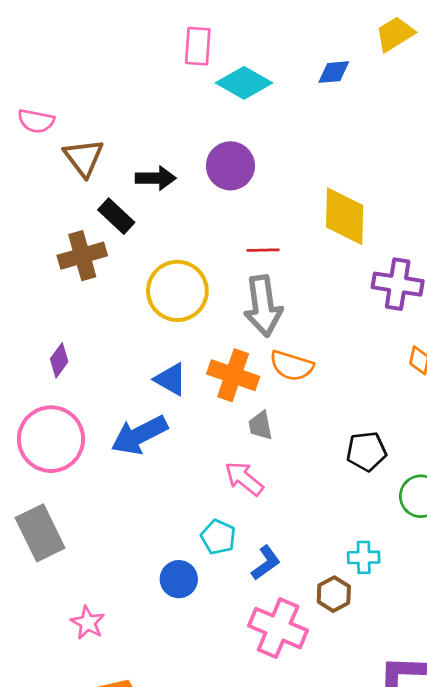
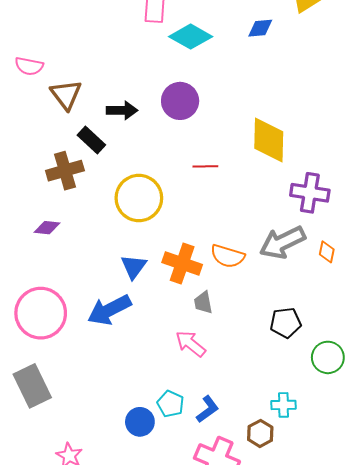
gray arrow: (263, 306) -> (282, 242), moved, turned 72
purple diamond: (59, 360) -> (47, 228), moved, turned 60
blue triangle: (171, 379) -> (134, 267), turned 36
cyan pentagon: (218, 537) -> (171, 404), moved

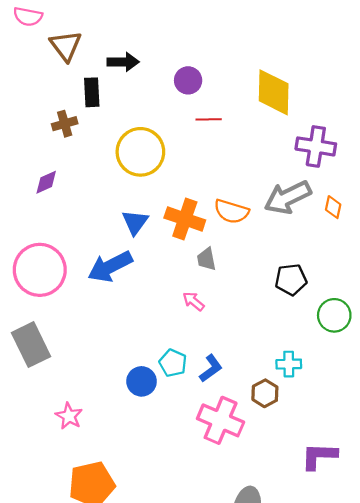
purple circle: (180, 101) -> (188, 80), moved, size x0.7
black rectangle: (91, 140) -> (92, 92), turned 44
brown cross: (65, 171) -> (65, 124), size x0.7
purple diamond: (47, 228) -> (46, 182), turned -30
pink arrow: (191, 344) -> (193, 301), size x0.7

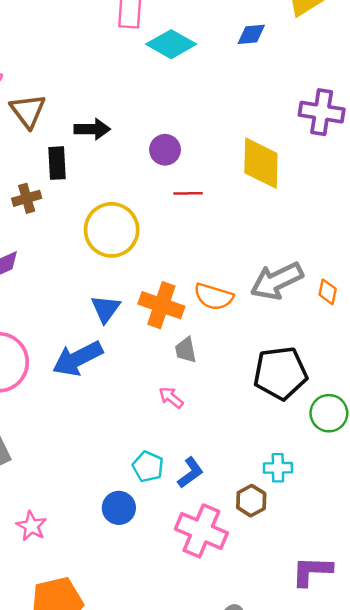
purple cross: (316, 146) -> (322, 112), moved
black pentagon: (291, 280) -> (280, 373), size x1.5
blue circle: (142, 381) -> (119, 508), moved

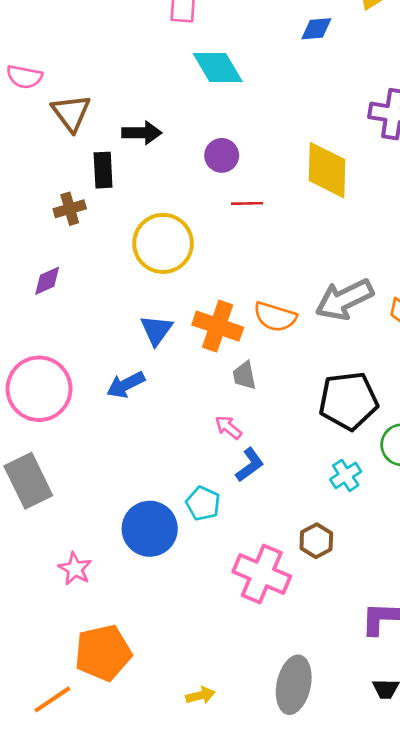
cyan diamond: (171, 44) -> (218, 67), moved, turned 30
blue arrow: (78, 359) -> (126, 385), size x0.7
cyan cross: (278, 468) -> (346, 475), moved, turned -32
blue L-shape: (191, 473) -> (250, 465), moved
blue circle: (119, 508) -> (150, 529), moved, size x1.5

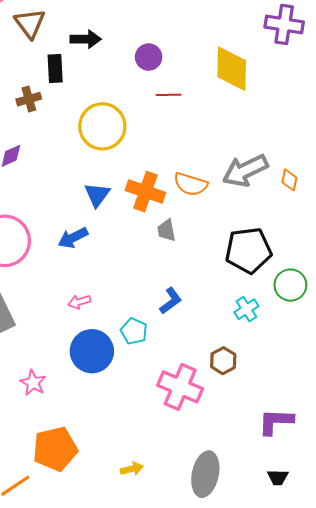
pink arrow: (228, 427) -> (79, 302), moved, turned -55
yellow arrow: (200, 695) -> (132, 469), moved

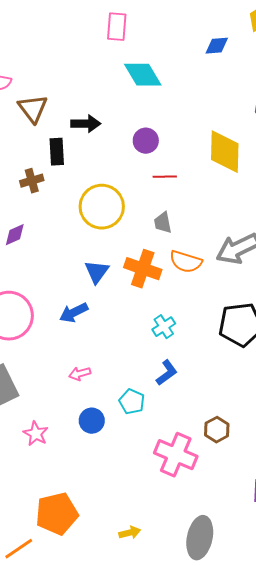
gray trapezoid: (166, 230) -> (163, 223), moved
cyan cross: (246, 309) -> (164, 327), moved
blue circle: (92, 351) -> (92, 421), size x0.6
pink star: (33, 383) -> (36, 434), moved

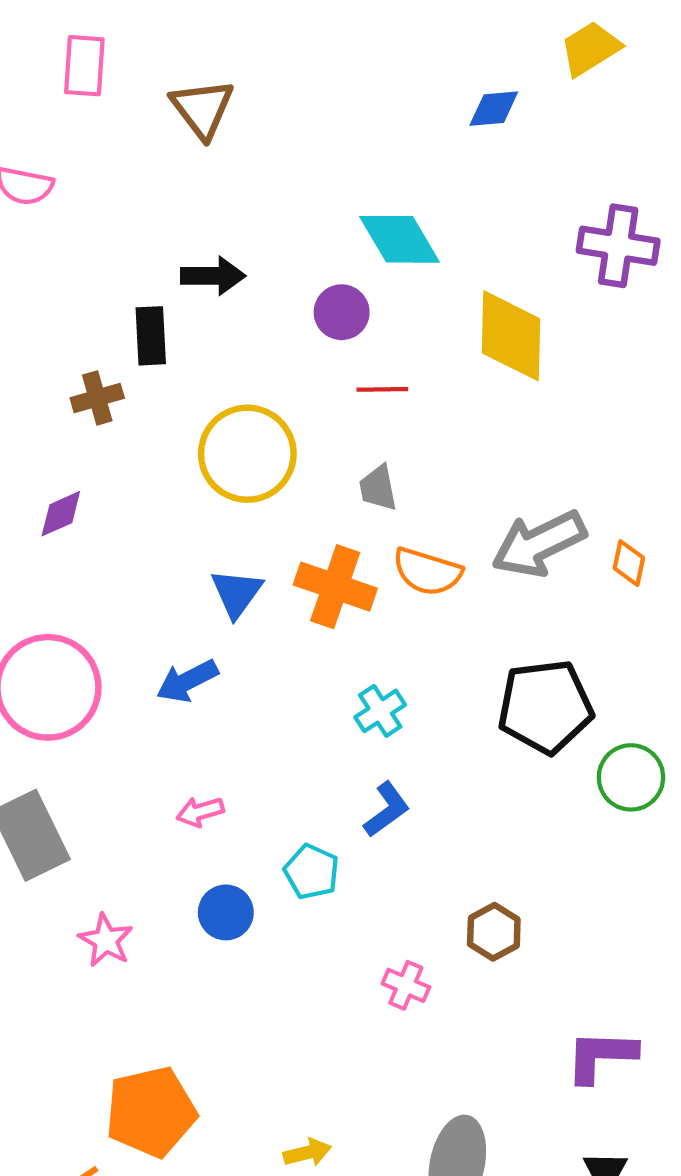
pink rectangle: (117, 27) -> (84, 66), moved
cyan diamond: (143, 75) -> (399, 239), moved
brown triangle: (33, 109) -> (202, 109), moved
pink cross: (176, 455) -> (406, 985), size x0.5

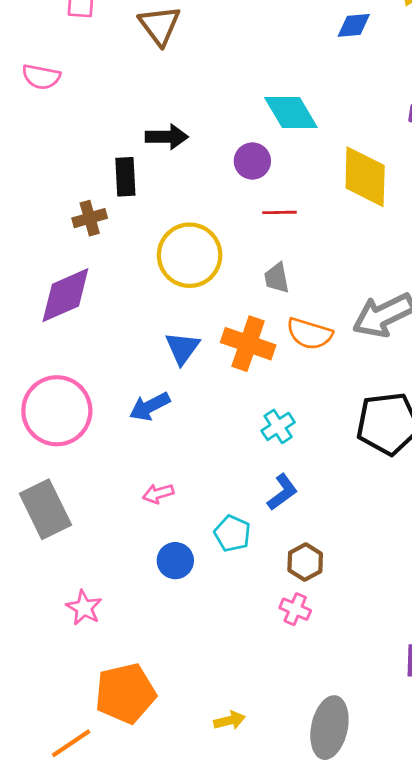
purple diamond: (61, 514) -> (65, 295), size x1.8
brown hexagon: (494, 932) -> (305, 562), moved
pink star: (106, 940) -> (84, 608), moved

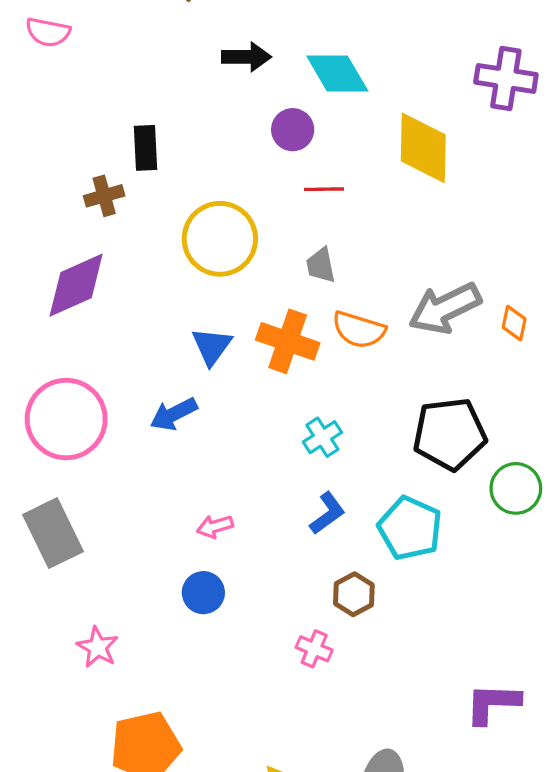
black arrow: (167, 137) -> (246, 57), moved
pink arrow: (158, 494) -> (215, 526), moved
cyan pentagon: (232, 533) -> (410, 528), moved, size x1.5
pink cross: (295, 609) -> (314, 649), moved

